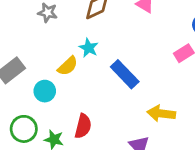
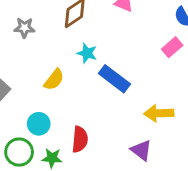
cyan star: (89, 48) -> (87, 53), moved
cyan circle: (45, 91) -> (39, 124), moved

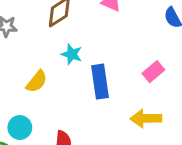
pink rectangle: (172, 47) -> (153, 72), moved
blue rectangle: (114, 79) -> (100, 82), turned 44

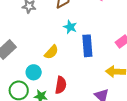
yellow semicircle: (37, 81) -> (51, 52), moved

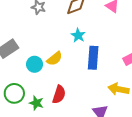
cyan circle: (34, 72) -> (35, 64), moved

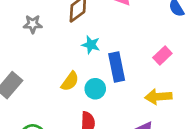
cyan circle: (35, 64) -> (95, 89), moved

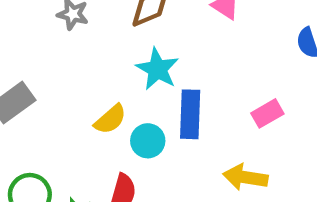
cyan star: (91, 45) -> (157, 69), size x1.4

